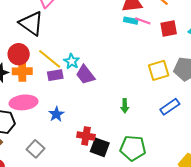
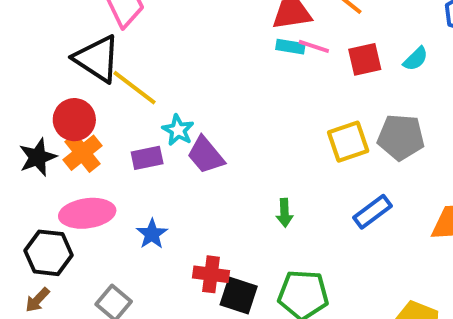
yellow line: (50, 59) -> (134, 88), moved
orange cross: (22, 71) -> (83, 153), turned -36

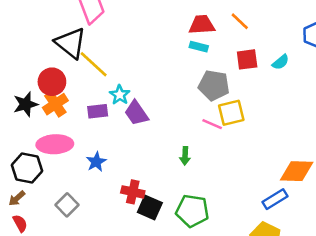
pink line: (314, 46) -> (212, 124), moved
gray pentagon: (401, 137) -> (214, 85), moved
blue rectangle: (372, 212) -> (275, 199), moved

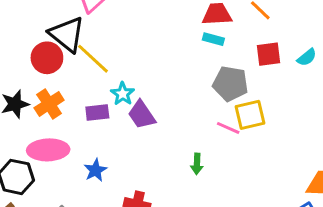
red circle: (52, 82) -> (47, 58), moved

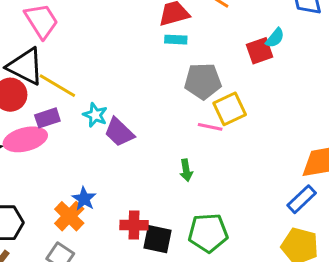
red square: (268, 54) -> (260, 51), moved
orange cross: (49, 104) -> (69, 216), moved
purple rectangle: (97, 112) -> (47, 118), moved
pink ellipse: (48, 150) -> (25, 139), moved

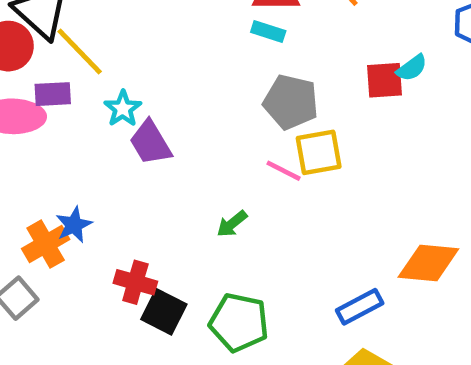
green arrow: (186, 170) -> (232, 224), turned 45
blue rectangle: (302, 199) -> (360, 307), moved

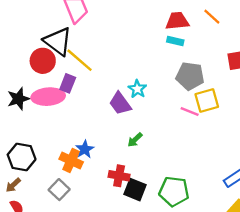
purple rectangle: (53, 94) -> (68, 83), turned -60
cyan star: (123, 109) -> (137, 89), moved
green arrow: (232, 224) -> (135, 140), moved
orange cross: (46, 244) -> (71, 160), turned -30

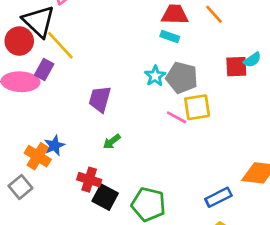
cyan star: (137, 89) -> (155, 76), moved
purple trapezoid: (120, 104) -> (100, 99), turned 45

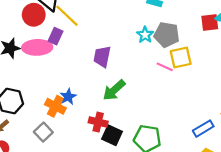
green arrow: (112, 142) -> (114, 90), size x1.6

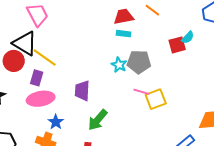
pink ellipse: (37, 47) -> (41, 99), moved
yellow square: (181, 57) -> (156, 99), moved
blue star: (68, 97) -> (56, 122), moved

